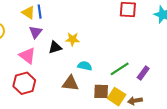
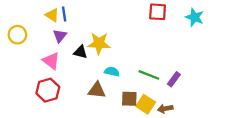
yellow star: (72, 39) -> (99, 43), size x1.5
black triangle: (55, 47) -> (80, 52), turned 32
green line: (120, 69) -> (149, 75), turned 54

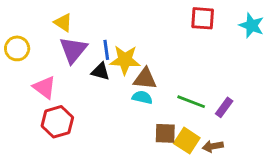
blue line: (64, 14) -> (106, 50), moved
purple triangle: (60, 36) -> (73, 50), size x1.5
pink triangle: (51, 61) -> (44, 87), moved
brown triangle: (97, 90) -> (145, 79), moved

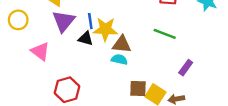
green line: (191, 102) -> (165, 34), moved
red hexagon: (57, 122) -> (67, 90), moved

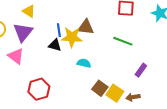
purple triangle: (64, 21) -> (23, 32), moved
brown triangle: (122, 44) -> (86, 27), moved
brown square: (138, 89) -> (100, 88), turned 35

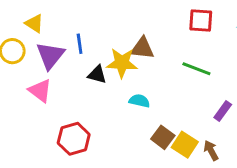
yellow triangle: (29, 11) -> (34, 23), moved
blue line: (59, 30) -> (80, 44), moved
brown arrow: (133, 97) -> (211, 150), turned 72

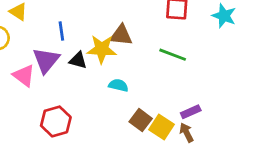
purple triangle: (50, 56) -> (46, 60), moved
purple rectangle: (223, 111) -> (191, 112), moved, turned 30

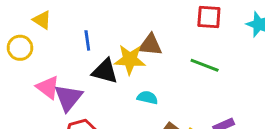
purple triangle: (46, 60) -> (68, 98), moved
black triangle: (78, 60) -> (105, 71), size x1.4

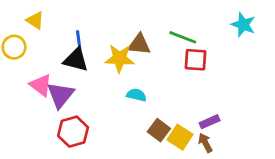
red square: (209, 17) -> (195, 60), moved
green line: (205, 65) -> (183, 37), moved
black triangle: (105, 71) -> (76, 60), moved

